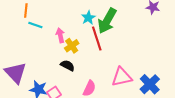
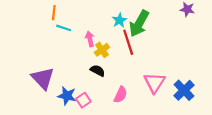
pink triangle: (122, 77) -> (154, 83), turned -45

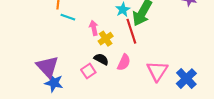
pink semicircle: (121, 95) -> (124, 62), moved
blue star: (67, 96) -> (54, 83), moved
pink square: (83, 100) -> (88, 71), moved

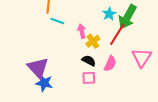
red line: (131, 31) -> (117, 34), turned 50
pink square: (88, 71) -> (89, 78), moved, turned 32
pink triangle: (157, 71) -> (142, 58), moved

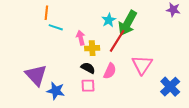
yellow cross: (93, 41) -> (92, 48), turned 32
blue star: (44, 83) -> (56, 91), moved

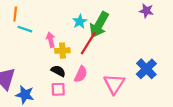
pink triangle: (142, 65) -> (114, 84), moved
blue cross: (170, 87) -> (146, 69), moved

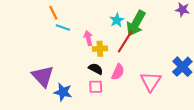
orange line: (15, 14) -> (53, 13), turned -32

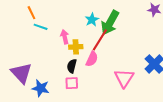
black semicircle: (96, 69) -> (72, 66), turned -104
pink semicircle: (118, 72) -> (92, 59), moved

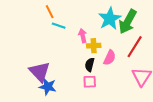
cyan star: (92, 20) -> (110, 19), size x1.6
red line: (100, 40) -> (135, 47), moved
blue star: (41, 88) -> (48, 87), moved

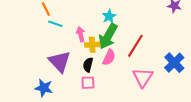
cyan star: (110, 19) -> (109, 16), size x0.6
green arrow: (128, 22) -> (108, 36), moved
purple triangle: (40, 72) -> (60, 62), moved

